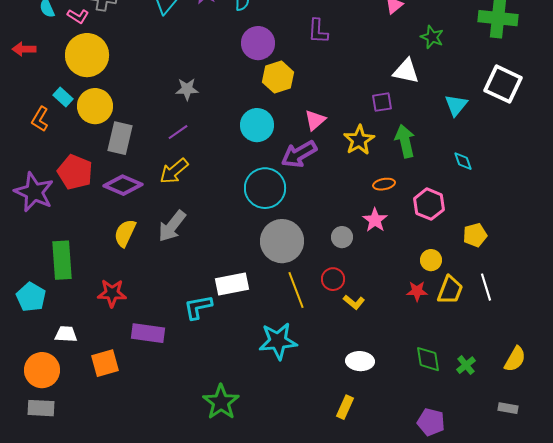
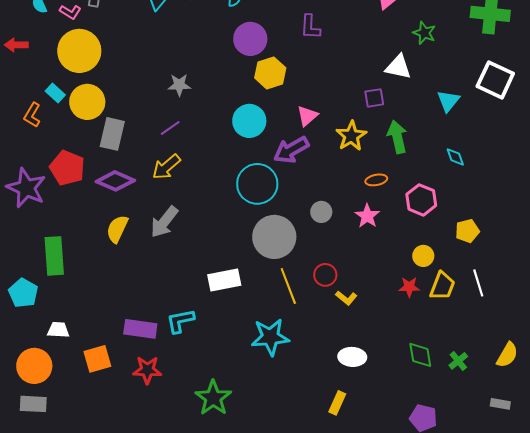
gray circle: (342, 237) -> (321, 212), moved
red star: (112, 293) -> (147, 370), moved
cyan L-shape: (198, 307) -> (180, 321), moved

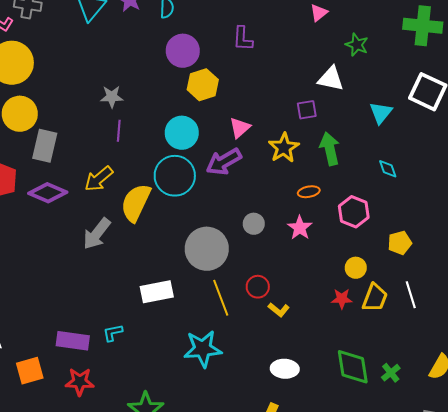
purple line: (170, 128) -> (119, 131), moved, turned -50
cyan circle: (257, 184) -> (175, 176), moved
yellow semicircle: (117, 229) -> (136, 203), moved, size x1.4
cyan L-shape: (180, 321) -> (113, 333), size x0.7
green diamond: (420, 355) -> (353, 367), size x1.4

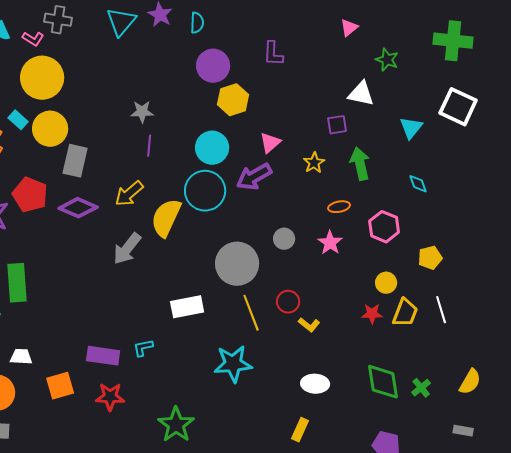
yellow star: (284, 148) -> (314, 163), size x0.7

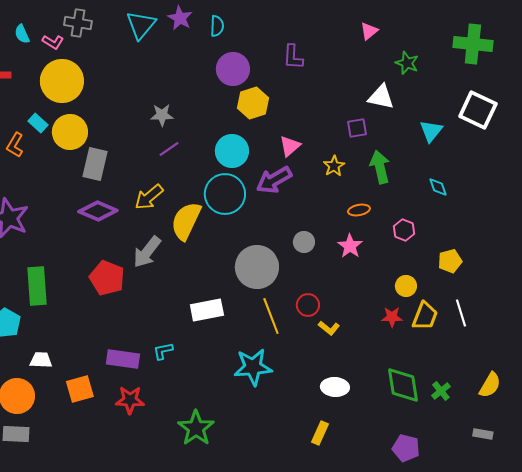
purple line: (149, 146) -> (169, 149), turned 50
red pentagon: (30, 195) -> (107, 278), moved
pink hexagon: (384, 227) -> (404, 230), size x0.7

